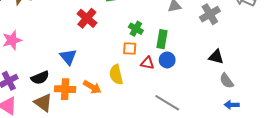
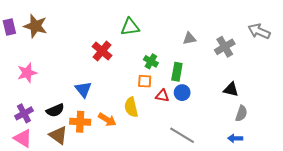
gray semicircle: (227, 81) -> (241, 113), turned -126
blue arrow: (232, 105) -> (235, 138), moved

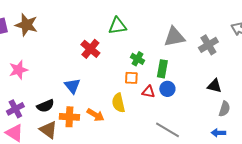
gray triangle: (189, 38) -> (174, 37), size x1.6

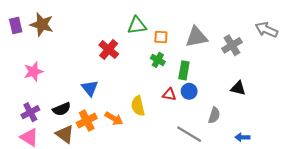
orange square: (131, 78) -> (161, 37), moved
gray semicircle: (224, 109) -> (214, 115), moved
orange cross: (69, 117) -> (87, 121), turned -30

